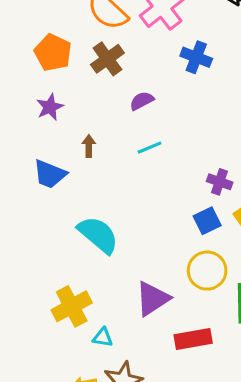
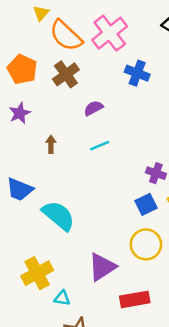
blue trapezoid: (50, 174) -> (20, 189), moved

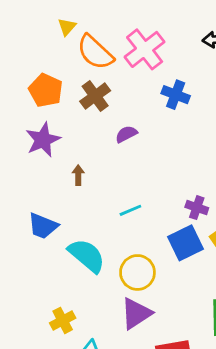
purple star: (20, 113) -> (43, 140), size x1.4
cyan line: (100, 146) -> (130, 210), moved
blue square: (146, 204) -> (185, 243), size x1.4
yellow circle: (146, 244) -> (137, 272), moved
yellow cross: (37, 273) -> (63, 320), size x0.7

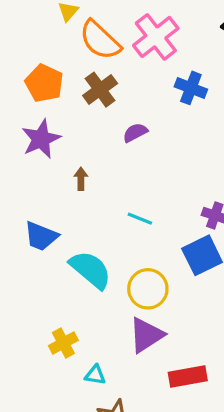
cyan line: (130, 210) -> (140, 219), turned 45

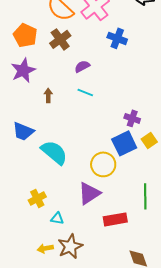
cyan line: (140, 219) -> (85, 92), moved
yellow circle: (148, 289) -> (103, 164), moved

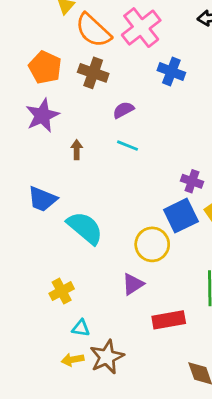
brown cross: (60, 39) -> (93, 73), turned -35
purple triangle: (89, 193) -> (133, 284), size x0.7
cyan triangle: (57, 218) -> (81, 328), moved

